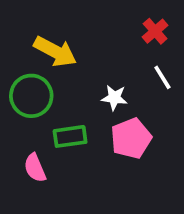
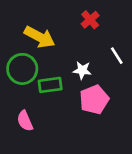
red cross: (155, 31) -> (90, 20), moved
green rectangle: (70, 136) -> (50, 85), moved

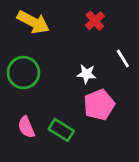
yellow arrow: (40, 37) -> (33, 22), moved
green rectangle: (50, 85) -> (61, 130), moved, turned 40

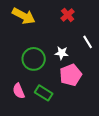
green circle: (23, 73) -> (34, 59), moved

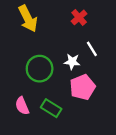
yellow arrow: (24, 16) -> (28, 19), turned 35
white line: (88, 42) -> (92, 49), moved

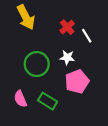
red cross: (79, 17) -> (67, 27), moved
white line: (92, 49) -> (87, 36), moved

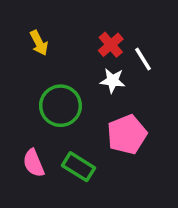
yellow arrow: (26, 17) -> (39, 43), moved, size x0.6
white star: (67, 58) -> (113, 81), moved

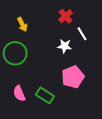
red cross: (111, 45) -> (66, 16), moved
green circle: (61, 106) -> (15, 53), moved

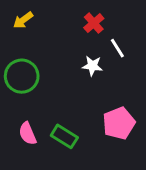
yellow arrow: (22, 24) -> (23, 20), moved, turned 80
pink pentagon: (73, 77) -> (119, 123), moved

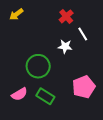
green circle: (22, 76) -> (38, 66), moved
pink semicircle: (28, 134) -> (19, 94), turned -98

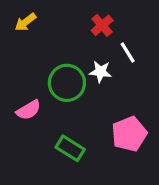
green circle: (38, 66) -> (67, 83), moved
pink semicircle: (19, 94) -> (29, 110), moved

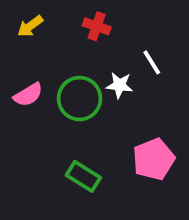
red cross: (102, 25) -> (97, 26), moved, turned -30
pink semicircle: (29, 110) -> (28, 95), moved

